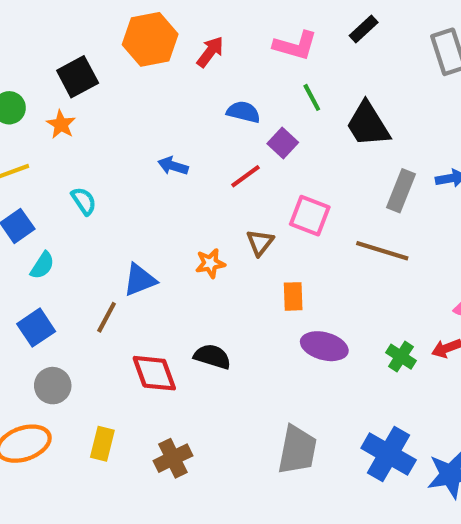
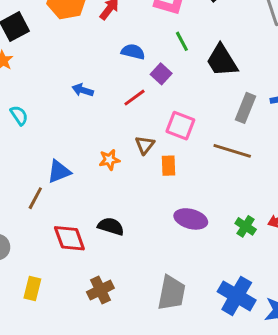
orange rectangle: (293, 296) -> (169, 166), moved
brown cross: (173, 458) -> (100, 290), moved

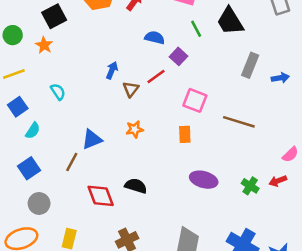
black trapezoid: (222, 61) -> (230, 21), moved
blue arrow: (83, 90) -> (112, 70), turned 96
gray rectangle: (246, 108) -> (250, 65), moved
brown triangle: (145, 145) -> (131, 89), moved

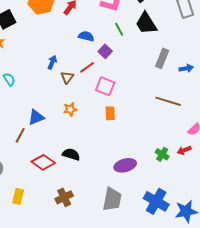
pink square: (195, 100) -> (105, 86), moved
brown line: (239, 122) -> (168, 101), moved
purple ellipse: (204, 180) -> (125, 165), moved, turned -30
red diamond: (101, 196) -> (43, 162), turned -35

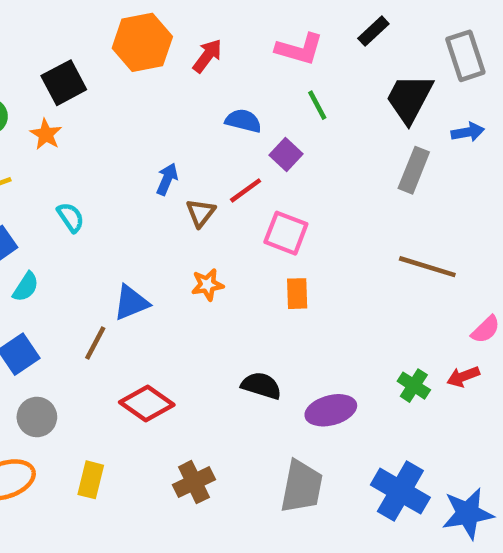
black trapezoid: (146, 23) -> (409, 98), moved, turned 60
blue arrow: (186, 68) -> (468, 132), moved
black semicircle: (71, 154) -> (261, 386), moved

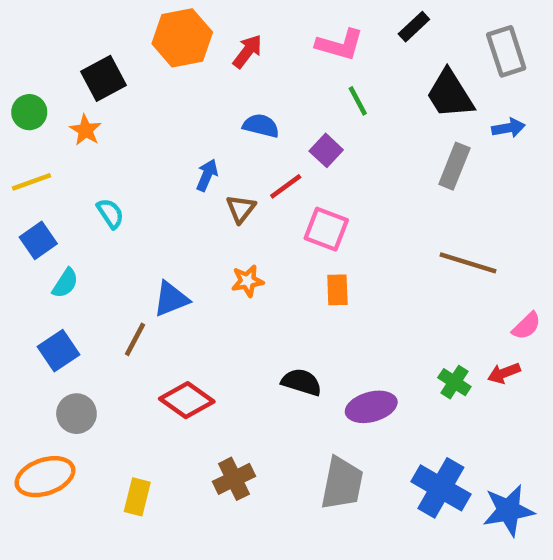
black trapezoid: (409, 98) -> (450, 94), turned -60
blue semicircle: (243, 121) -> (261, 126), moved
yellow rectangle: (91, 480) -> (137, 497), moved

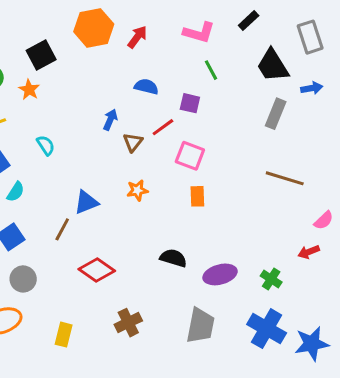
purple square: (326, 150) -> (190, 103), turned -30
green cross: (454, 382) -> (271, 279), moved

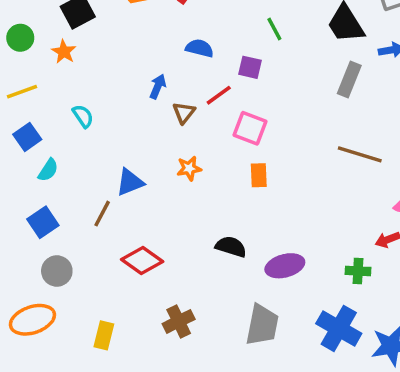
green cross: (271, 279) -> (358, 271), moved, turned -30

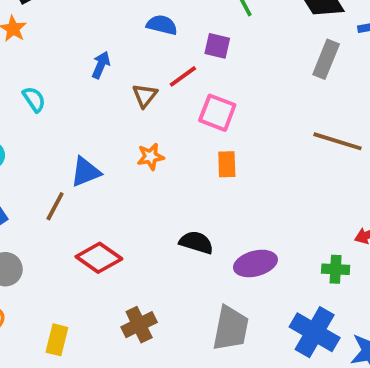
blue arrow: (158, 86) -> (101, 65), moved

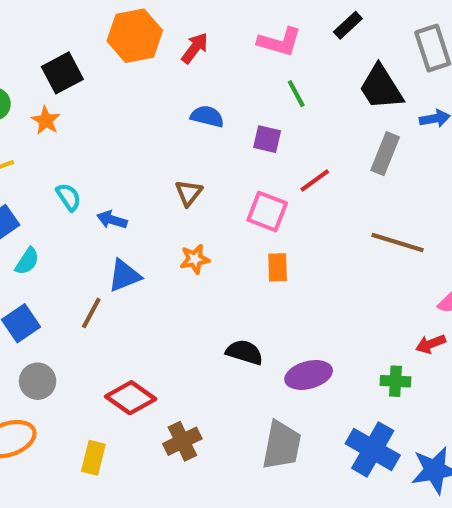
blue arrow: (101, 65) -> (112, 220), moved, turned -96
red line: (183, 76) -> (315, 180), moved
red diamond: (99, 258) -> (131, 398), moved

